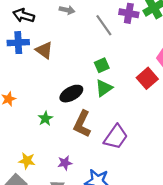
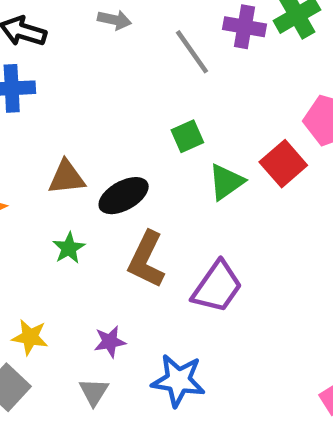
brown triangle: (44, 50) -> (66, 177), moved, turned -42
green triangle: (104, 88) -> (226, 182), moved

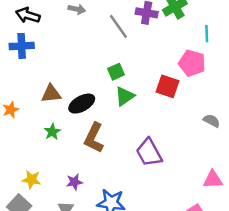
red square: (283, 164) -> (167, 86), turned -30
green triangle: (226, 182) -> (125, 96), moved
purple trapezoid: (217, 287) -> (149, 153), moved, turned 116

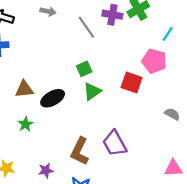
cyan line: (207, 34) -> (168, 34), turned 35
brown L-shape: (94, 138) -> (80, 151), moved

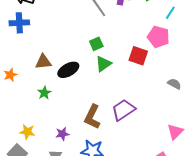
purple trapezoid: (115, 143) -> (123, 110), turned 85
pink triangle: (173, 168) -> (175, 132), turned -42

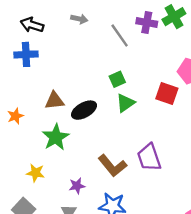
green star: (44, 93) -> (56, 137), size x1.6
purple trapezoid: (123, 110) -> (149, 157), turned -75
brown L-shape: (92, 117) -> (112, 166), turned -65
yellow star: (27, 132) -> (36, 173), moved

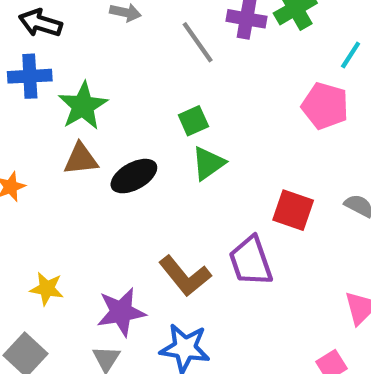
red square: (167, 93) -> (293, 210), moved
green star: (56, 137) -> (83, 106), moved
purple star: (77, 186) -> (121, 312), size x1.6

